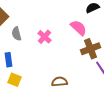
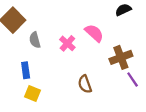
pink semicircle: (79, 28) -> (94, 33), moved
brown semicircle: (60, 82) -> (85, 84), moved, turned -105

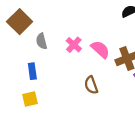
pink semicircle: (94, 33) -> (100, 49), moved
yellow square: (33, 93) -> (30, 99), moved, turned -35

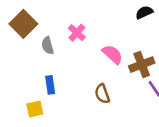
pink cross: (74, 45) -> (77, 33), moved
blue rectangle: (32, 71) -> (50, 85), moved

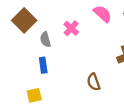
pink semicircle: (112, 54) -> (103, 14), moved
blue rectangle: (50, 85) -> (43, 65), moved

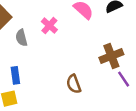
blue rectangle: (43, 65) -> (15, 75), moved

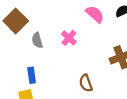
pink cross: (49, 26) -> (69, 38), moved

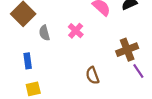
blue rectangle: (32, 75) -> (28, 61), moved

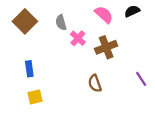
gray semicircle: (44, 33) -> (61, 22), moved
brown cross: (127, 50) -> (106, 47), moved

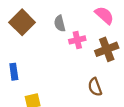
pink cross: (78, 38) -> (77, 40), turned 35
blue rectangle: (29, 69) -> (14, 72), moved

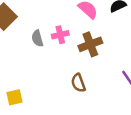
gray semicircle: (60, 24) -> (37, 38), moved

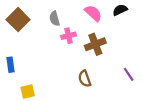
gray semicircle: (37, 38) -> (55, 19), moved

